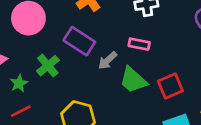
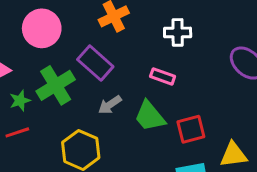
gray arrow: (108, 61) -> (110, 105), moved
green cross: (48, 66) -> (56, 85), size x1.4

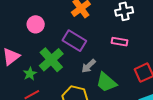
pink circle: (42, 28) -> (36, 24), size x0.7
green trapezoid: (150, 116) -> (106, 82), moved

